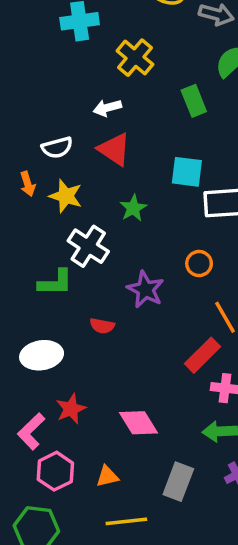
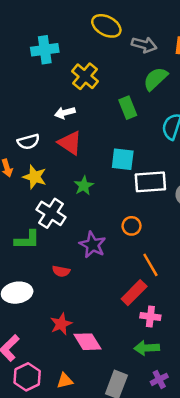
red star: (71, 409) -> (61, 324), moved

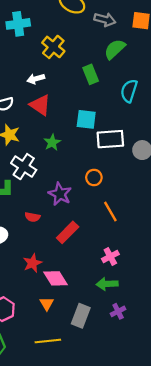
red rectangle: (134, 293) -> (68, 232), moved
pink cross: (150, 316) -> (110, 256), turned -35
orange triangle: (65, 381) -> (47, 304), moved, turned -48

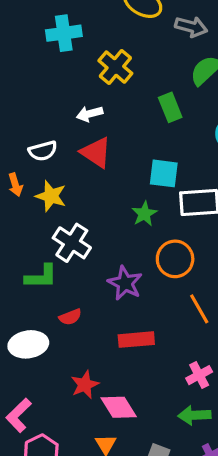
green star: (52, 142) -> (144, 214), moved
orange circle: (94, 178) -> (175, 259), size x1.5
red semicircle: (32, 217) -> (70, 317), moved, turned -32
red rectangle: (68, 232) -> (136, 340), turned 40

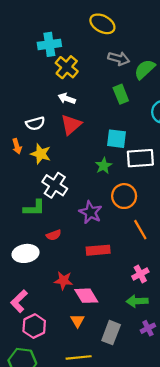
gray arrow: (191, 27) -> (119, 58), moved
yellow cross: (115, 67) -> (67, 67), moved
white arrow: (90, 114) -> (67, 99), turned 35
red triangle: (96, 152) -> (71, 125), turned 45
red star: (85, 385) -> (63, 281), turned 30

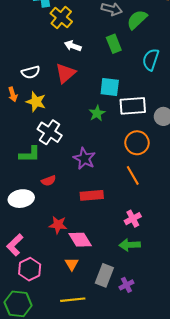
white arrow: (67, 99) -> (73, 46), moved
orange circle: (124, 196) -> (137, 143), moved
purple cross: (148, 328) -> (126, 285), moved

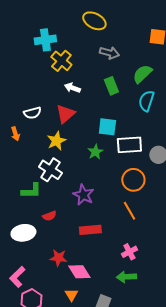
green semicircle: (137, 20) -> (142, 74), moved
yellow star: (36, 102) -> (56, 141), moved, turned 30

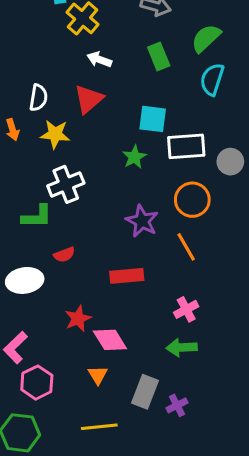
white semicircle: (32, 113) -> (38, 98), turned -66
yellow star: (56, 141) -> (55, 134), moved, turned 30
white cross: (50, 170) -> (66, 184), turned 35
purple star: (83, 195) -> (142, 221), moved
red star: (58, 258) -> (78, 319), turned -30

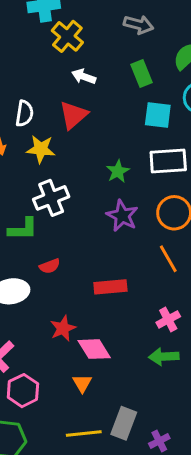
cyan square: (153, 119) -> (158, 115), moved
purple star: (142, 221) -> (122, 216), moved
gray rectangle: (145, 392) -> (124, 423), moved
purple cross: (177, 405) -> (159, 441), moved

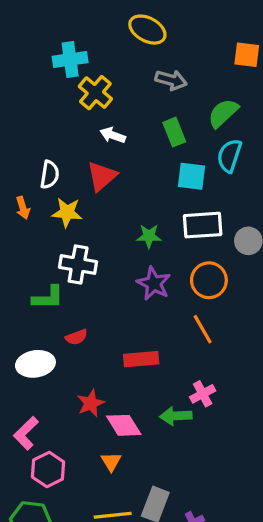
green star: (118, 171) -> (149, 236), turned 30
white cross: (51, 198) -> (78, 265), turned 32
green arrow: (164, 357) -> (176, 416), moved

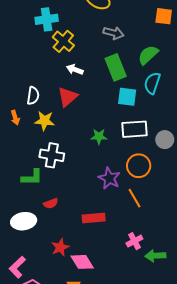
green rectangle: (174, 132) -> (116, 67), size x1.4
purple star: (154, 283) -> (109, 178), moved
green arrow: (176, 416) -> (155, 256), moved

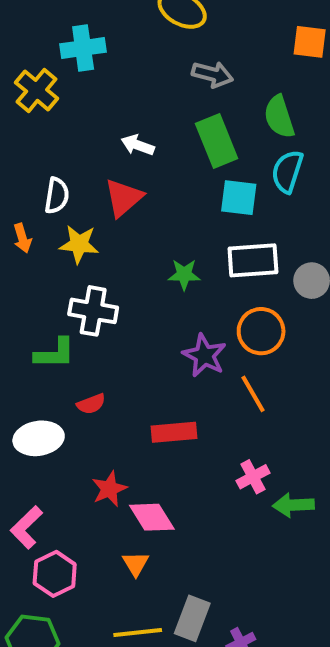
yellow cross: (63, 41) -> (37, 90), moved
green semicircle: (148, 55) -> (279, 117), turned -65

